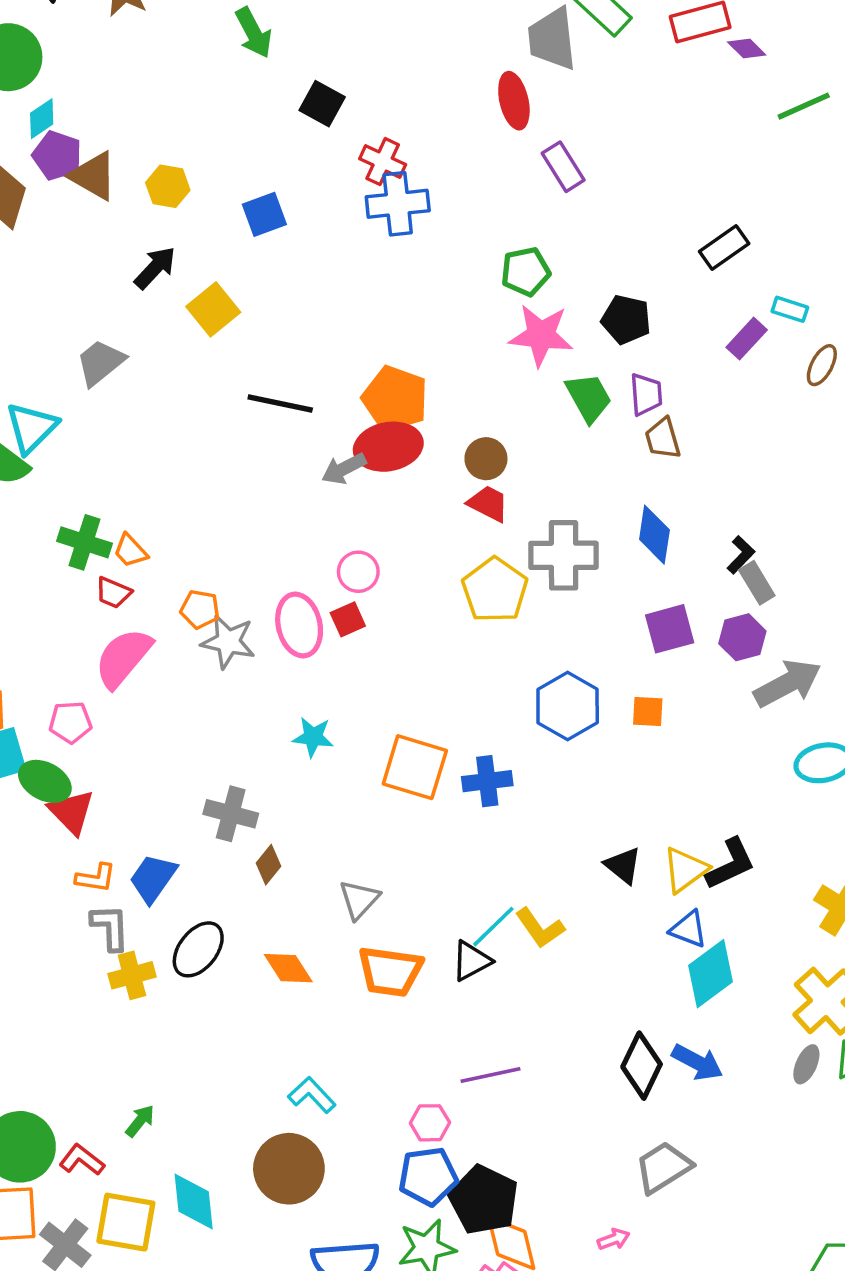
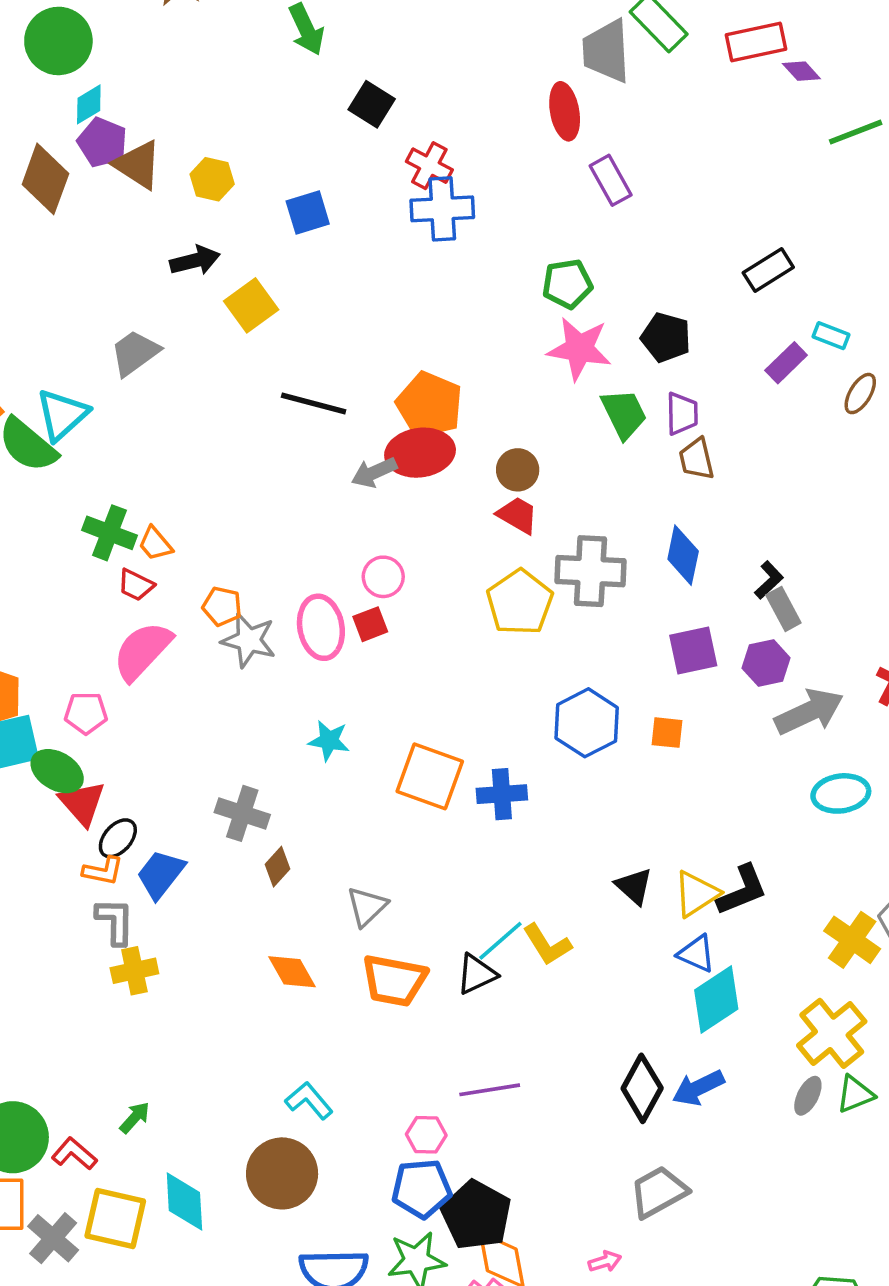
black arrow: (155, 268) -> (195, 260), turned 30
black ellipse: (198, 949) -> (118, 838), moved, size x0.7
blue arrow: (697, 1062) -> (698, 1088), turned 123

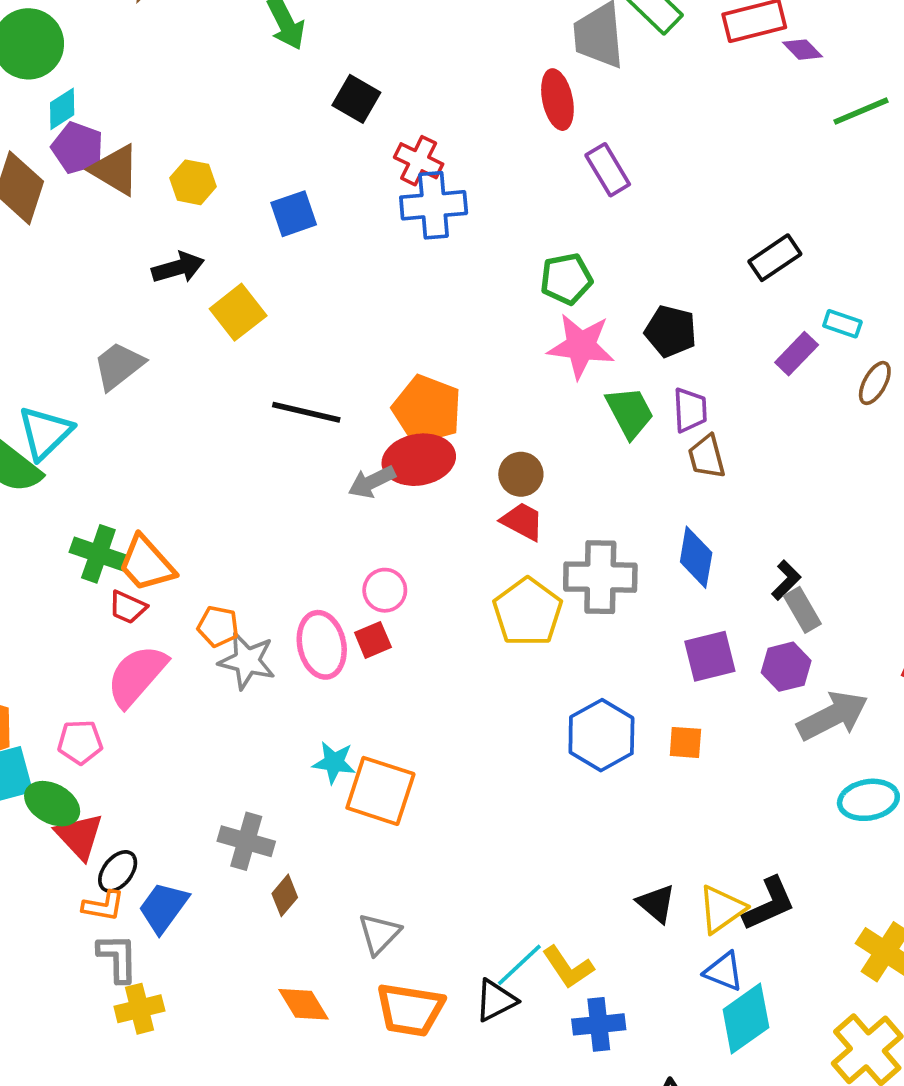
orange trapezoid: (155, 544) -> (146, 564), size x1.6
orange square: (430, 776) -> (380, 791), moved
blue cross: (502, 794) -> (599, 1024), moved

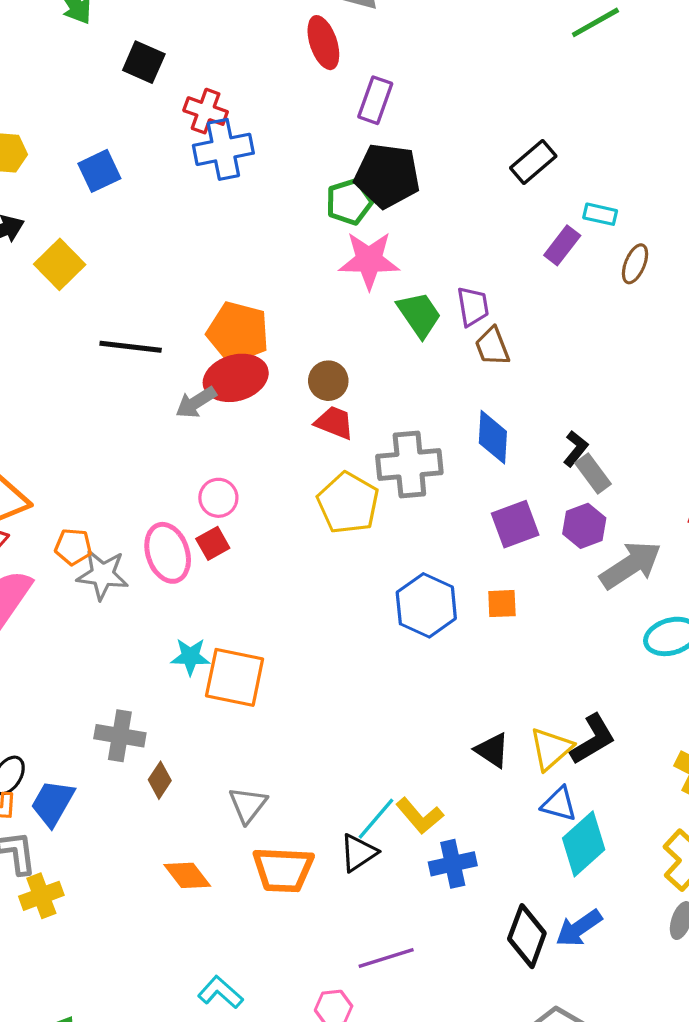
purple rectangle: (608, 170) -> (375, 100), turned 57
black pentagon: (671, 331) -> (387, 176), moved, size x1.4

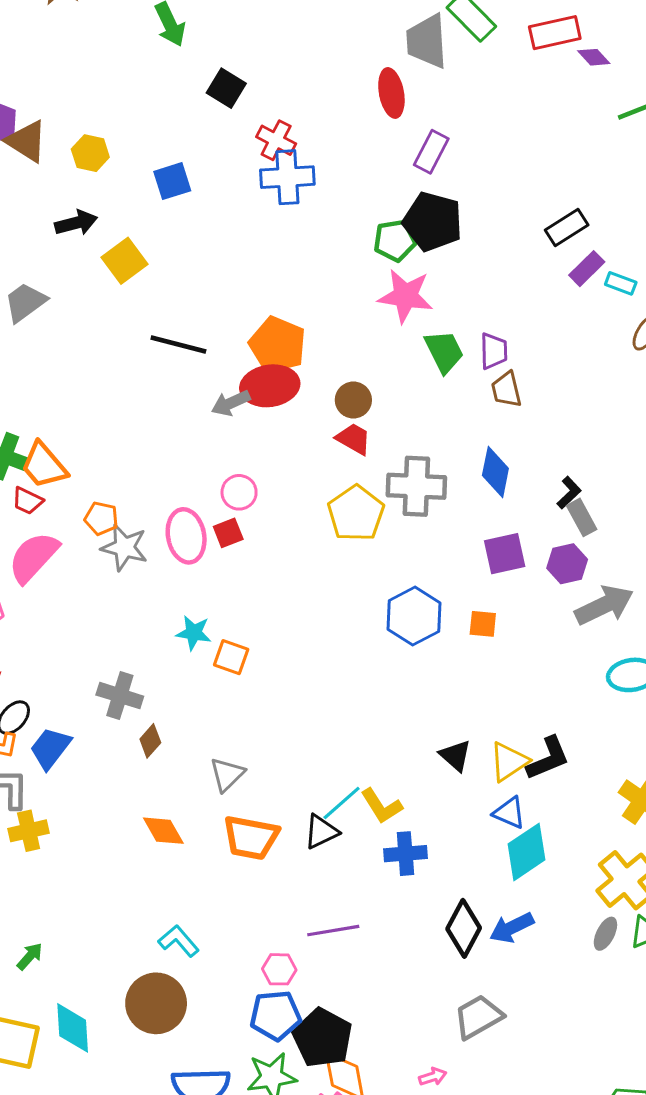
purple rectangle: (562, 245) -> (587, 269), moved
orange square: (235, 677) -> (231, 657), size x0.6

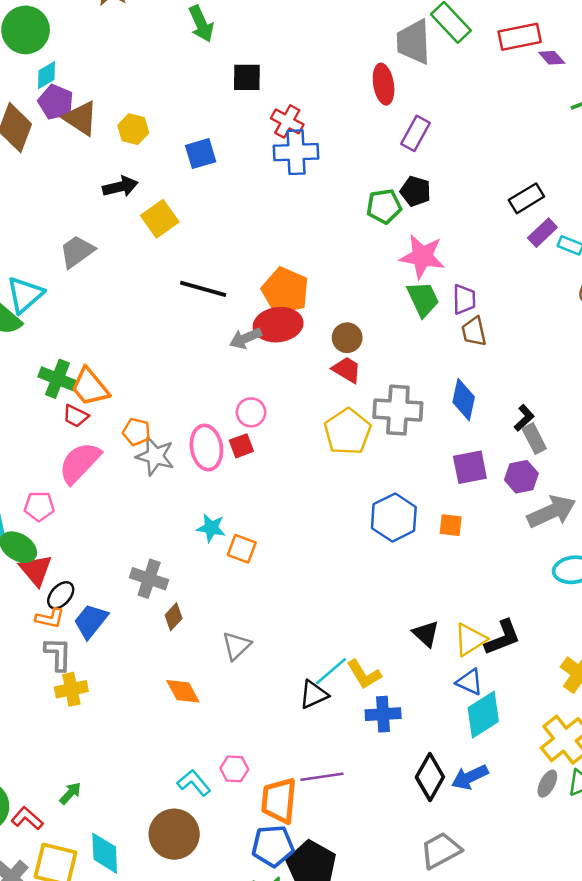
black square: (226, 88) -> (247, 77), turned -32
black pentagon: (433, 222) -> (416, 191), size x0.6
pink star: (406, 296) -> (422, 256), moved
orange trapezoid: (251, 838) -> (279, 801), moved, turned 84
pink hexagon: (279, 969) -> (234, 769), moved

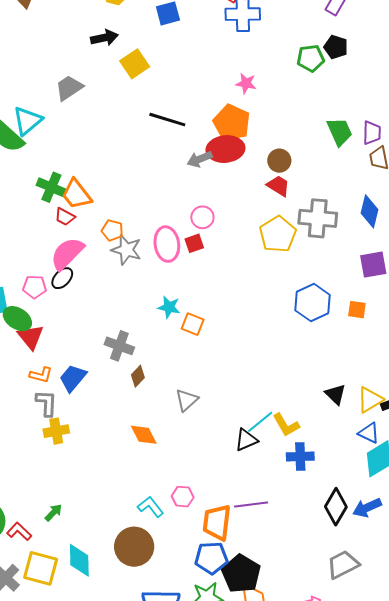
pink star: (422, 256) -> (246, 83), moved, size x0.6
black ellipse: (61, 595) -> (62, 278), moved

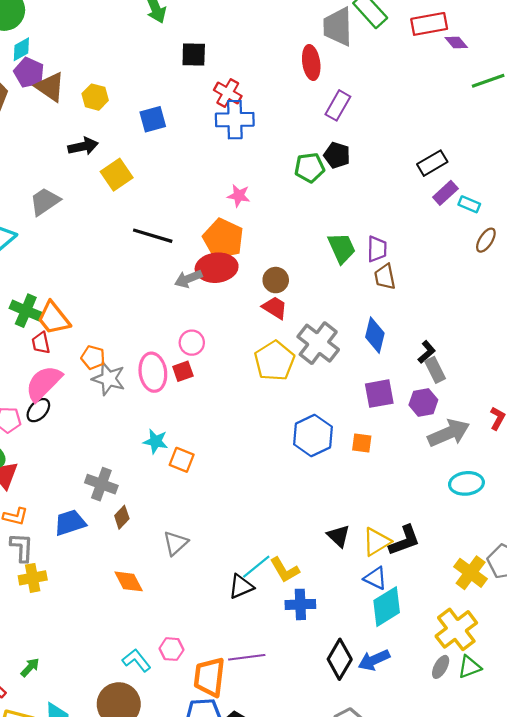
red trapezoid: (65, 217) -> (41, 343), turned 50
gray cross: (318, 218) -> (318, 343), turned 33
blue trapezoid: (73, 378) -> (70, 523), moved, turned 32

